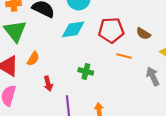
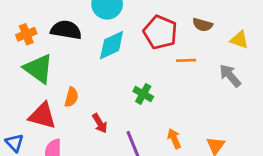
red pentagon: (111, 30) -> (160, 32), turned -30
green cross: (86, 71) -> (143, 94), turned 32

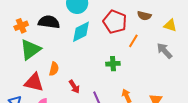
orange line: (186, 60) -> (133, 41), turned -56
green triangle: (38, 69) -> (30, 50), turned 50
green cross: (143, 94) -> (113, 64), moved, turned -32

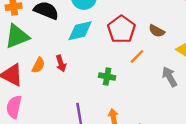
red arrow: (74, 87) -> (61, 63), moved

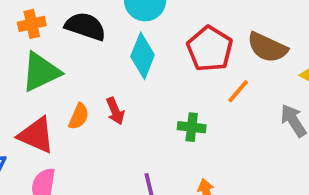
cyan diamond: (80, 31) -> (143, 56), turned -52
brown semicircle: (157, 31) -> (267, 47), size x1.5

